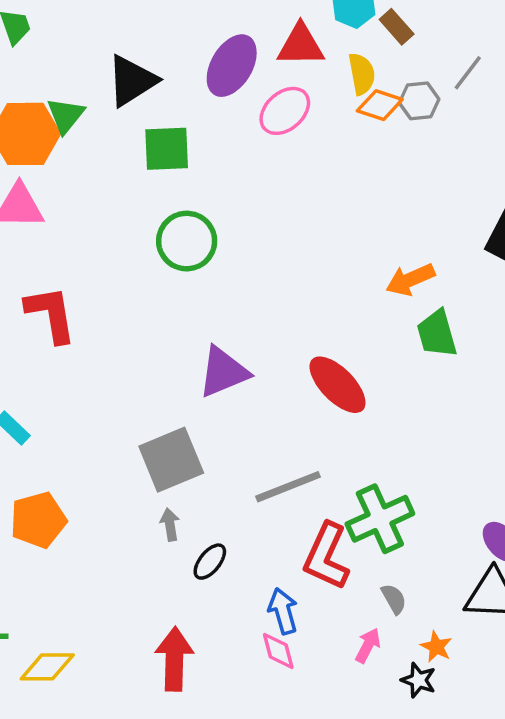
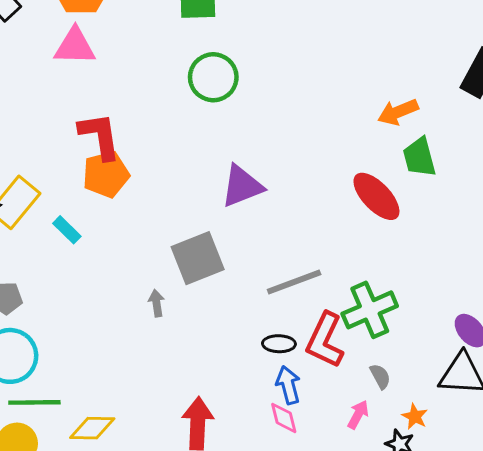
red ellipse: (338, 385) -> (376, 196), moved
orange pentagon: (38, 520) -> (106, 174), moved
gray arrow: (170, 524) -> (156, 303), moved
black ellipse: (210, 562) -> (279, 344), moved, turned 52

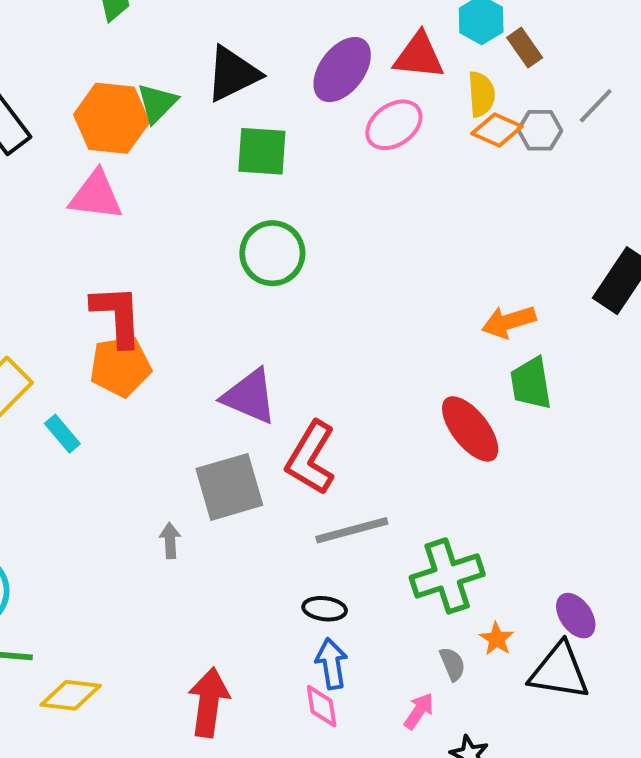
purple triangle: (242, 186) -> (250, 396), moved, turned 39
red L-shape: (325, 340) -> (311, 458), moved
orange star: (415, 416) -> (497, 639), moved

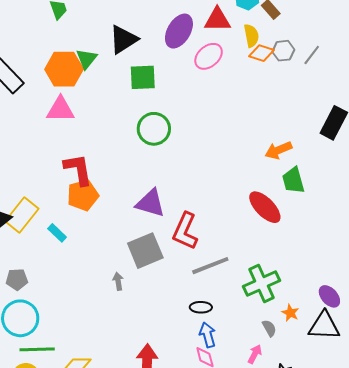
gray line: (596, 106) -> (312, 55), moved

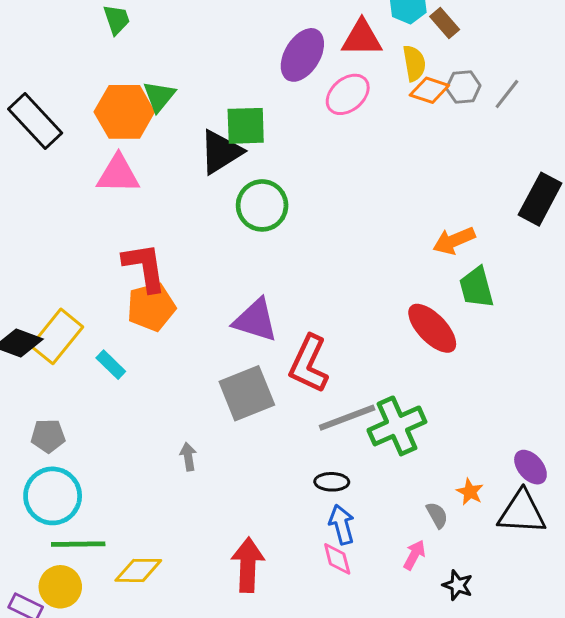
black triangle: (123, 39) -> (221, 152), moved
gray arrow: (118, 281) -> (188, 457), moved
green cross: (262, 284) -> (397, 426), moved

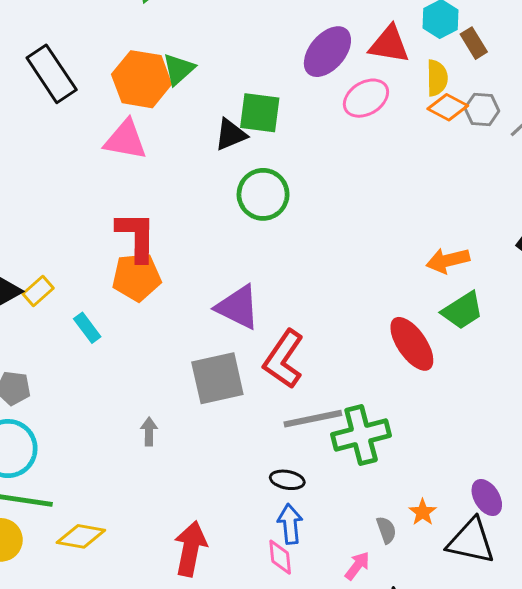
black triangle: (221, 152) -> (231, 134), size x0.7
green trapezoid: (477, 287) -> (462, 310), turned -117
yellow rectangle: (57, 336) -> (38, 291), size x0.6

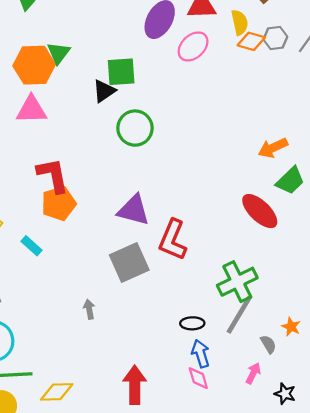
gray line: (313, 419) -> (239, 315), moved, turned -36

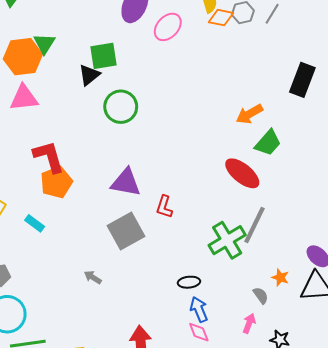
red L-shape: (173, 240) -> (164, 207), size x0.6
gray arrow: (89, 309) -> (93, 277), turned -42
gray line: (239, 315) -> (254, 225), moved

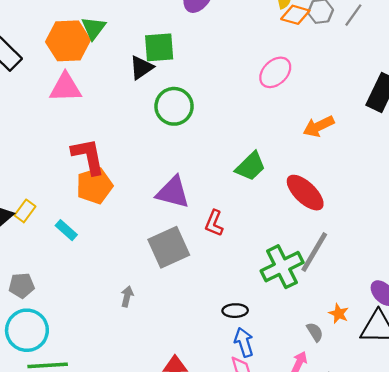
pink ellipse: (168, 27) -> (275, 72), moved
green trapezoid: (268, 143) -> (250, 166), moved
gray arrow: (93, 277) -> (127, 296), turned 66

